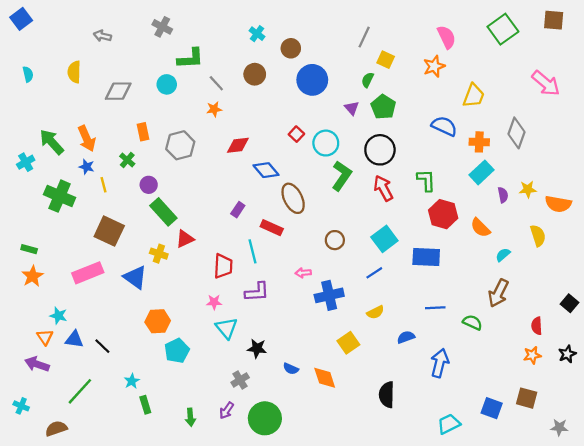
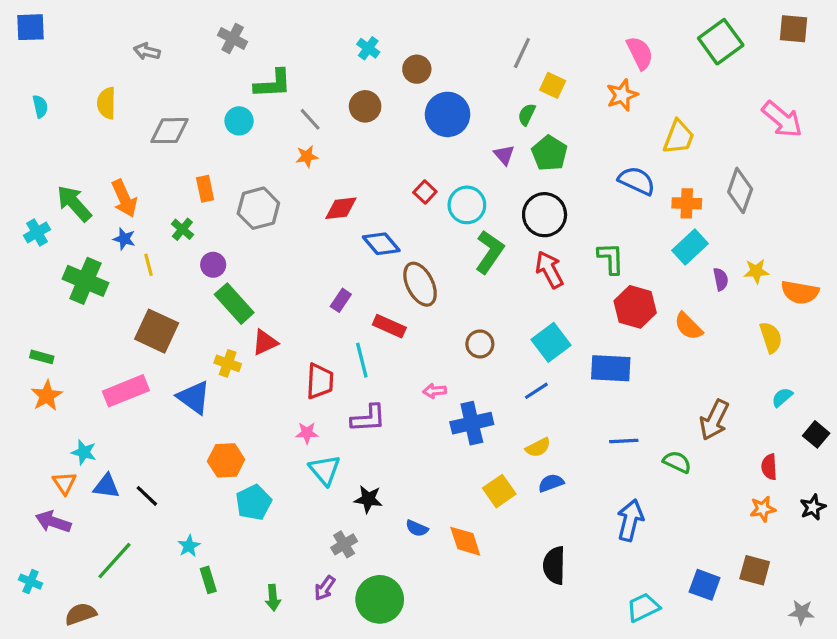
blue square: (21, 19) -> (30, 27), turned 35
cyan semicircle: (503, 255) -> (782, 397), moved
blue semicircle: (406, 337) -> (551, 483), moved

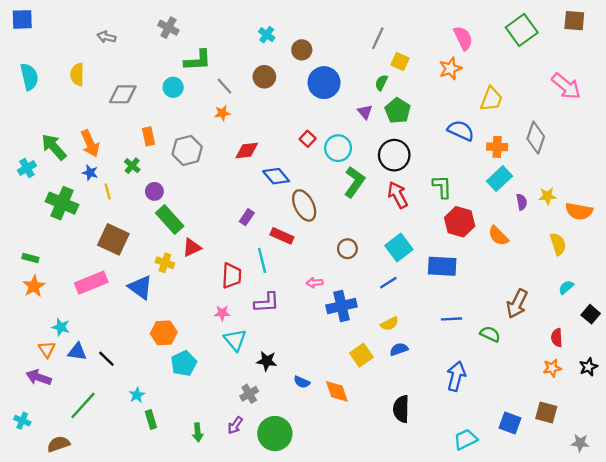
cyan semicircle: (40, 106) -> (29, 77), size x1.6

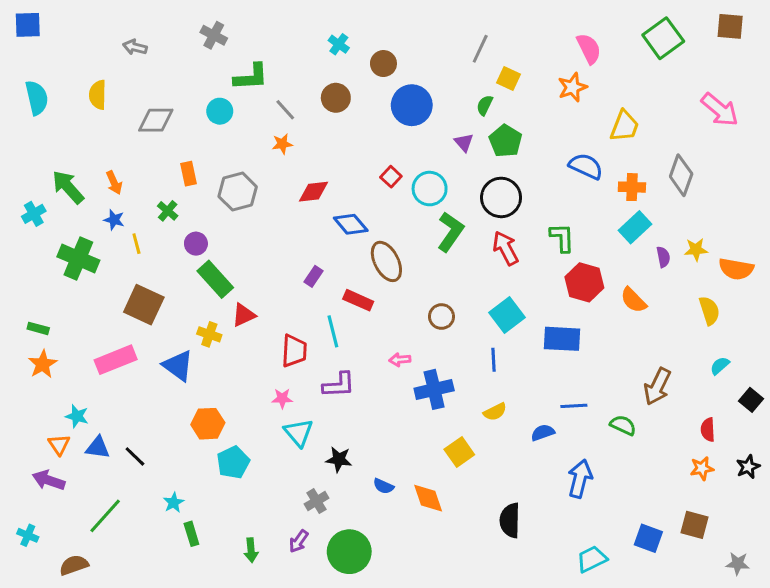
orange arrow: (90, 143) -> (114, 183), size x0.7
blue line: (388, 283) -> (494, 360), turned -60
blue semicircle: (399, 349) -> (543, 433), moved

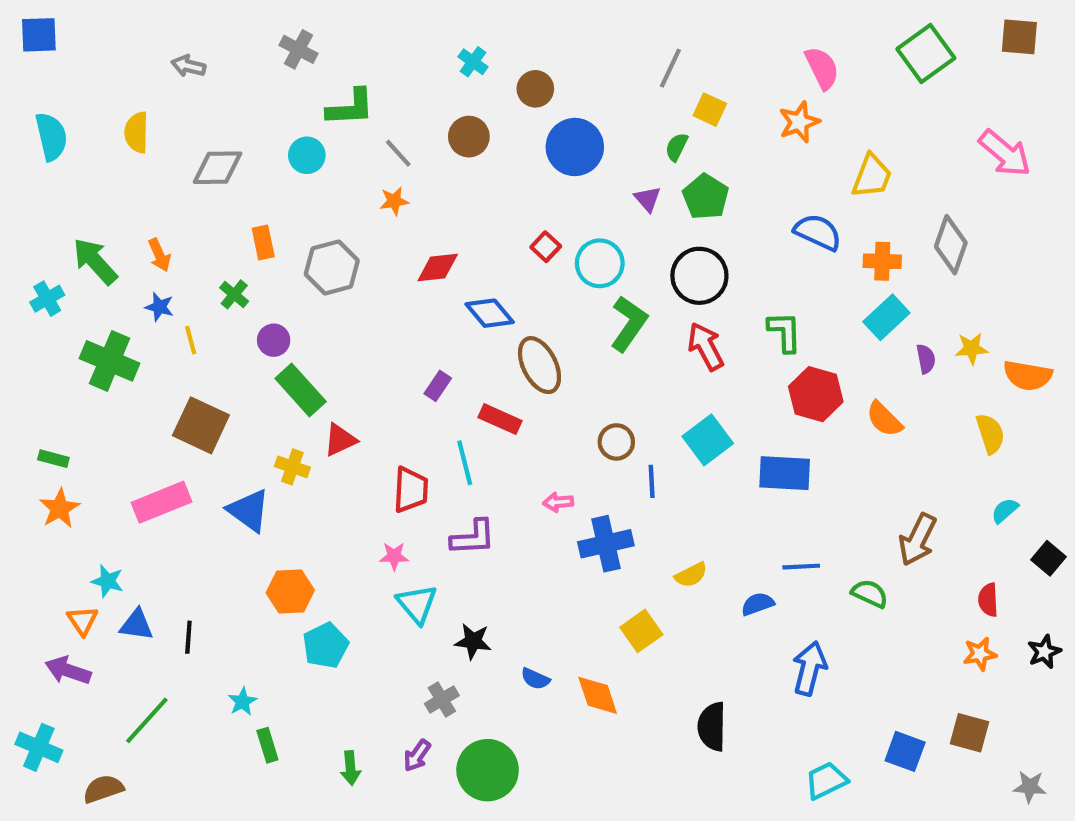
blue line: (494, 360) -> (652, 481), moved
black line: (135, 456) -> (188, 637), turned 50
cyan cross: (28, 535) -> (39, 747), size x1.5

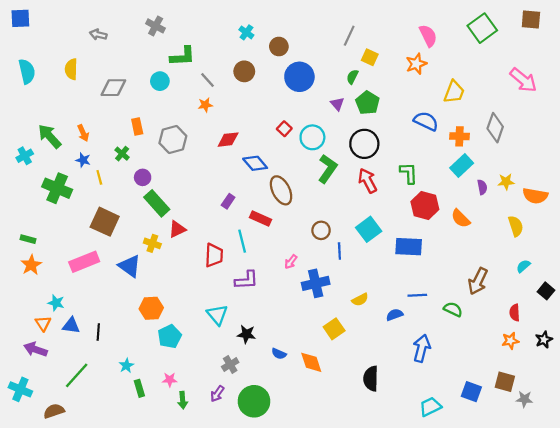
pink arrow: (558, 502) -> (291, 262), turned -48
pink star: (394, 556) -> (170, 380), moved
gray star: (1030, 787) -> (524, 399), moved

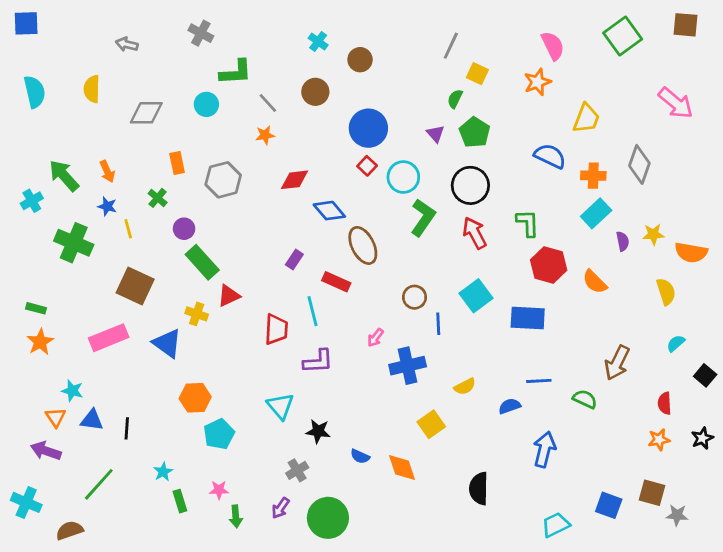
blue circle: (299, 77) -> (368, 128), moved

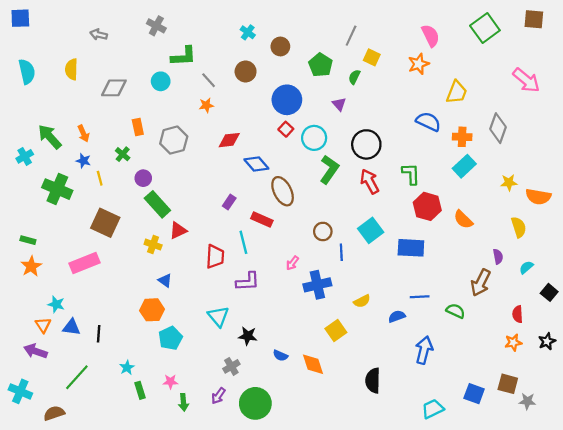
green pentagon: (475, 132) -> (321, 65), moved
purple semicircle: (623, 241) -> (498, 257), moved
blue triangle: (167, 343) -> (165, 280), moved, size x0.6

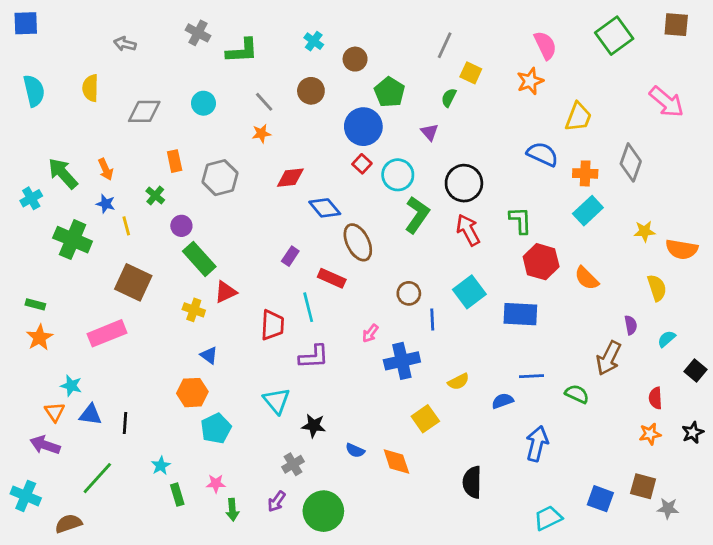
green L-shape: (184, 56) -> (242, 51), moved
green pentagon: (321, 65) -> (390, 92), moved

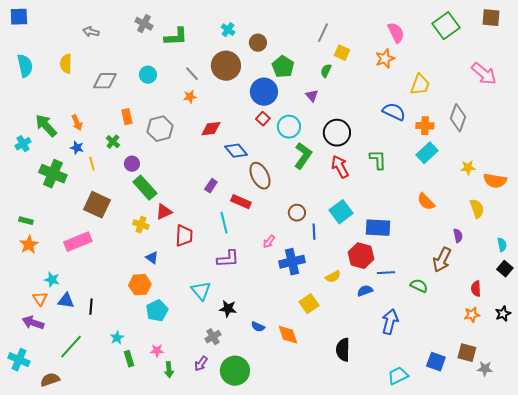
brown circle: (311, 91) -> (226, 66), size x1.5
red hexagon: (541, 262) -> (361, 256), moved
red trapezoid: (272, 325) -> (184, 236), moved
cyan semicircle: (667, 339) -> (502, 245), moved, turned 120

